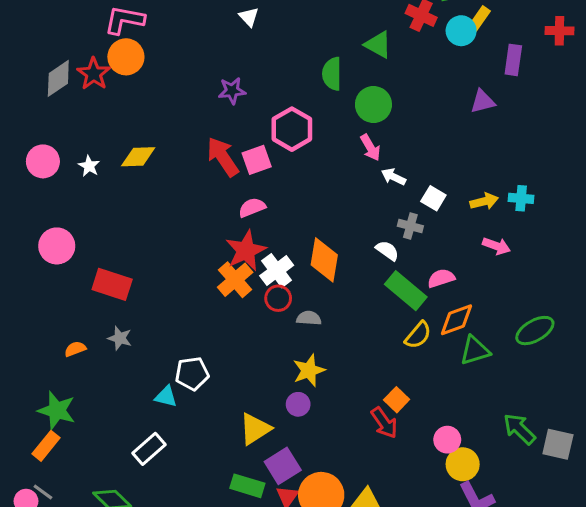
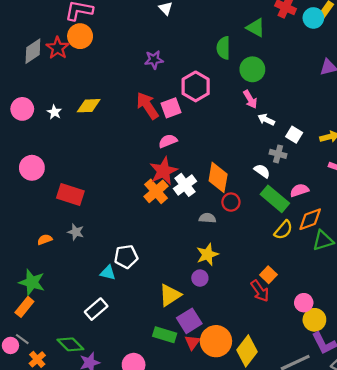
red circle: (278, 298) -> (231, 202), moved

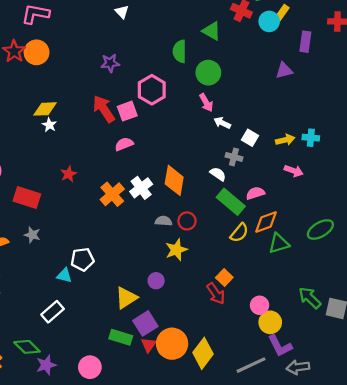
orange circle: (80, 36) -> (37, 52), moved
white star: (54, 112) -> (49, 125), moved
red star: (164, 171) -> (69, 174), moved, size x0.6
red circle: (231, 202) -> (187, 221), moved
yellow star: (207, 254) -> (176, 250), moved

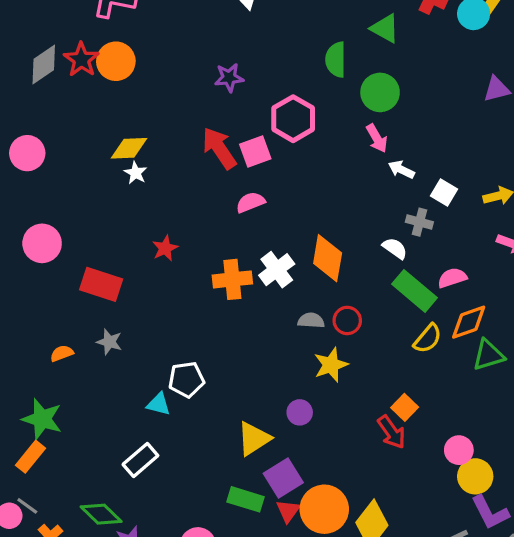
orange cross: (112, 194) -> (232, 279), turned 35

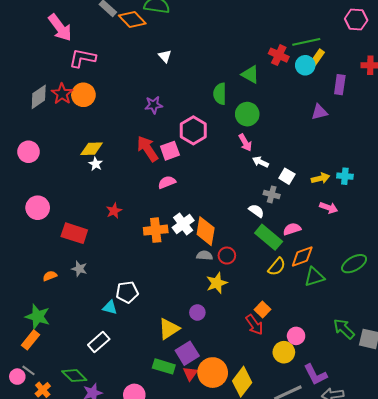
orange diamond: (328, 258) -> (206, 231), moved
yellow circle: (475, 476) -> (284, 352), moved

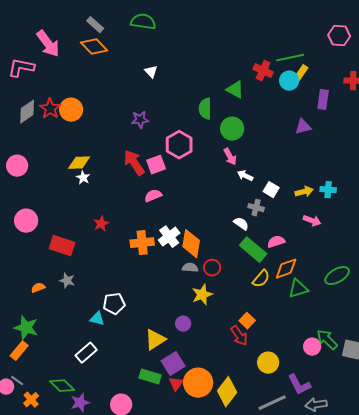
orange diamond: (132, 19) -> (94, 47), moved
pink L-shape: (82, 58) -> (21, 68), moved
pink circle: (296, 336) -> (312, 347), moved

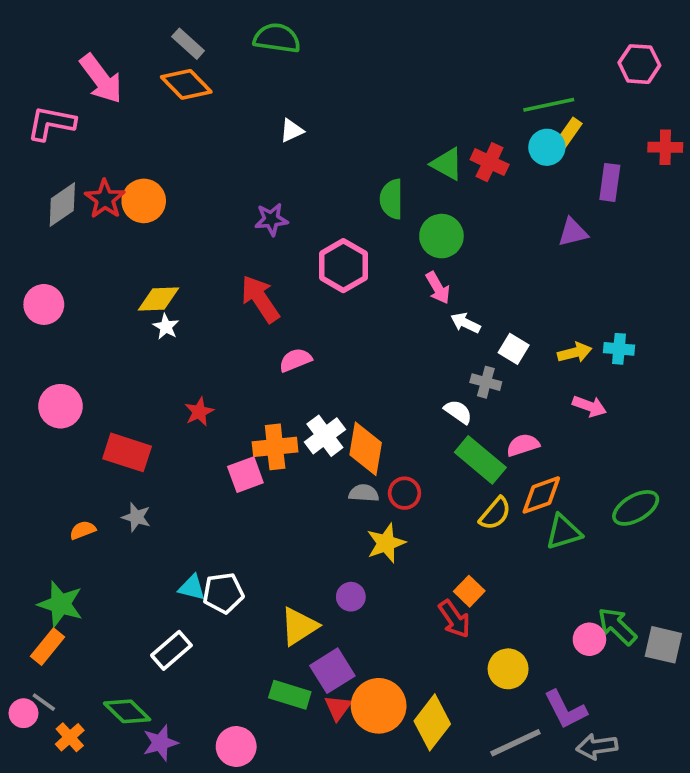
red cross: (263, 71) -> (490, 162), moved
white triangle: (151, 72) -> (292, 131), turned 48
pink square: (156, 165) -> (245, 475), moved
white pentagon: (114, 304) -> (223, 593), moved

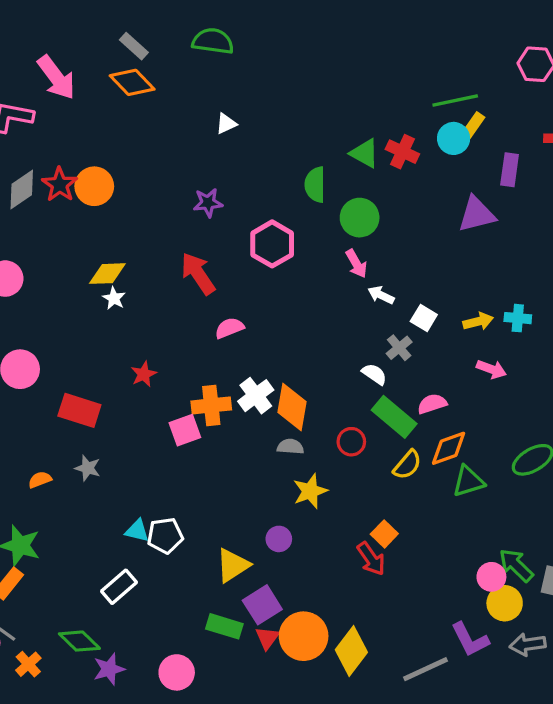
purple triangle: (573, 232) -> (477, 214), size x1.4
gray cross: (486, 382) -> (399, 348), turned 35
red circle: (404, 493) -> (351, 442), moved
yellow circle: (508, 669) -> (505, 603), moved
gray arrow: (597, 747) -> (528, 644), moved

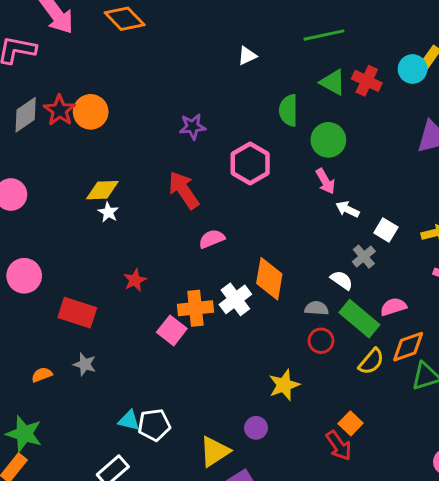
green line: (455, 101) -> (324, 35), moved
white triangle: (226, 124) -> (247, 56), moved
orange diamond: (292, 407) -> (269, 279), moved
pink square: (185, 430) -> (172, 330), turned -32
gray semicircle: (290, 447) -> (317, 308), moved

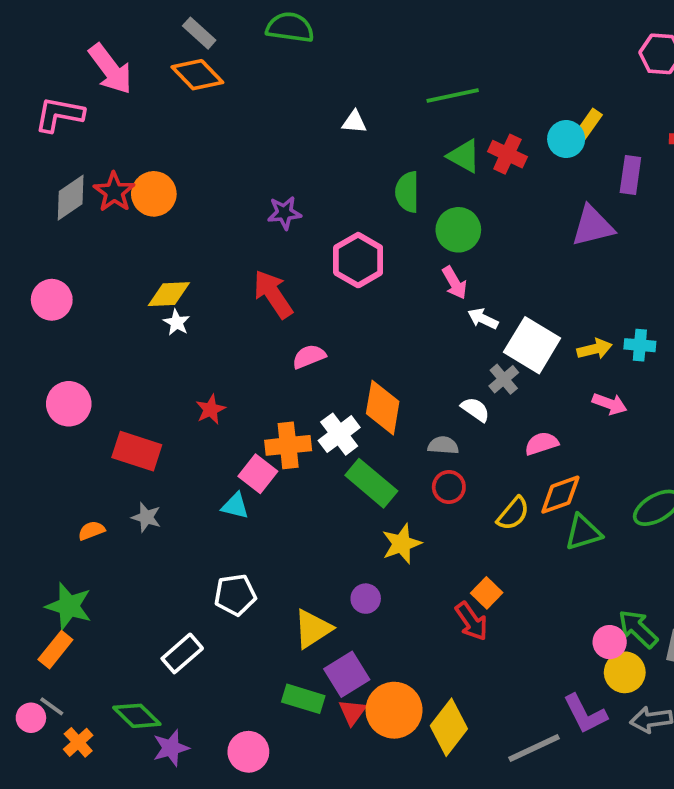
white triangle: (247, 56) -> (354, 122), turned 30
white square: (386, 230) -> (532, 345), size x1.8
green rectangle: (359, 319) -> (371, 483), moved
cyan triangle: (129, 420) -> (235, 506), moved

